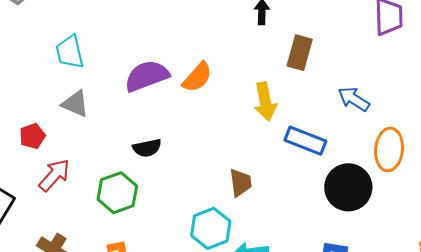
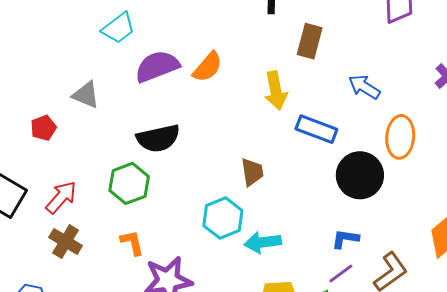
cyan trapezoid: (70, 52) -> (118, 28), moved, turned -114
black semicircle: (147, 148) -> (158, 138), size x1.5
red arrow: (54, 175) -> (61, 197), moved

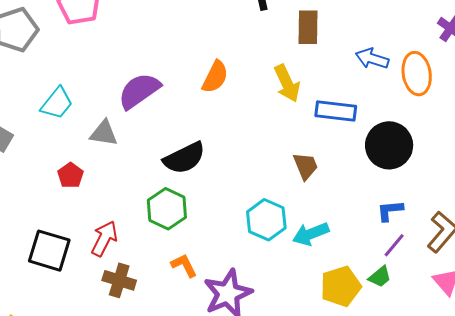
cyan trapezoid: (118, 28) -> (57, 103), moved
purple semicircle: (157, 66) -> (139, 91), moved
orange ellipse: (400, 137) -> (417, 74), moved
brown trapezoid: (252, 172) -> (306, 166), moved

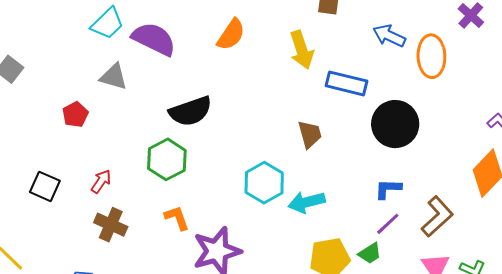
purple semicircle: (139, 91) -> (154, 39), turned 54
cyan trapezoid: (57, 103) -> (107, 23), moved
red arrow: (104, 239) -> (101, 181), size x0.7
black square: (49, 251) -> (45, 186), size x0.7

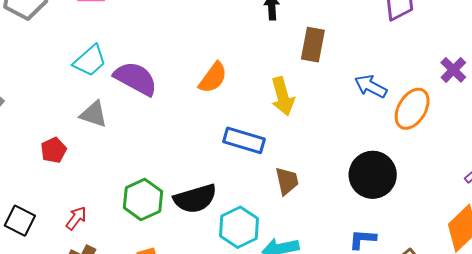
orange ellipse: (431, 56) -> (412, 109), turned 30
blue rectangle: (347, 83) -> (244, 140), moved
black semicircle: (190, 111) -> (195, 199), moved

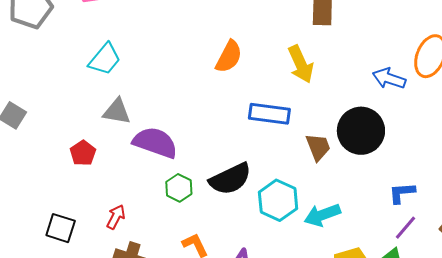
purple semicircle: (136, 78) -> (155, 143), moved
blue arrow: (371, 86) -> (389, 78), moved
black circle: (373, 175) -> (361, 131), moved
green hexagon: (143, 199) -> (179, 188), size x0.7

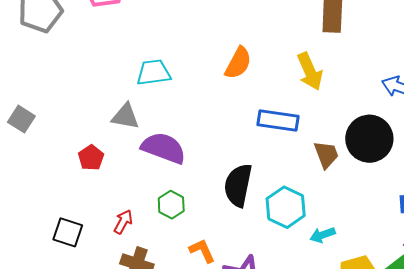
cyan trapezoid: (105, 59) -> (154, 72), moved, turned -138
black semicircle: (230, 179) -> (238, 185), turned 126
green hexagon: (179, 188) -> (171, 205), moved
cyan arrow: (322, 215) -> (322, 235), moved, size x0.7

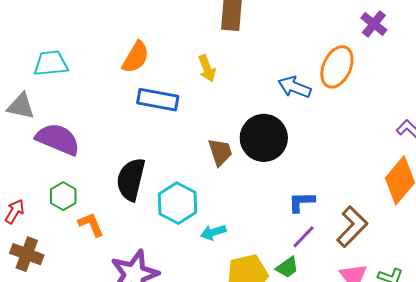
yellow arrow: (310, 71) -> (207, 68), size x0.7
blue rectangle: (278, 121) -> (158, 100), moved
orange L-shape: (202, 251) -> (91, 224), moved

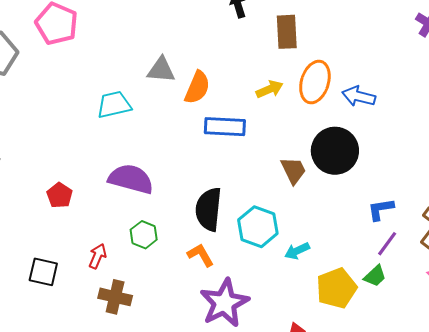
orange ellipse: (337, 67) -> (315, 82), moved
yellow arrow: (207, 68) -> (270, 89), turned -84
gray triangle: (21, 106) -> (161, 70), moved
orange L-shape: (91, 224) -> (201, 255), moved

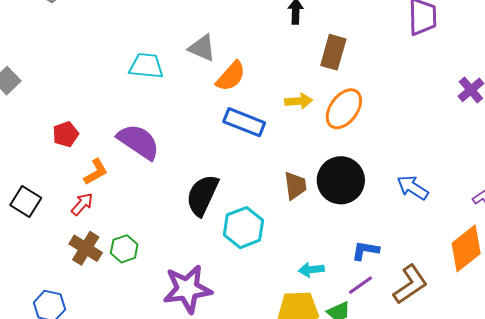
blue arrow: (359, 96) -> (413, 187), moved
green hexagon: (144, 235) -> (124, 249), moved
cyan arrow: (297, 251) -> (311, 270), moved
orange L-shape: (201, 255) -> (96, 172), moved, turned 72

